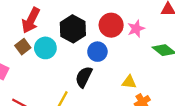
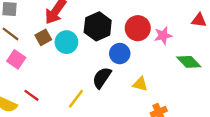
yellow triangle: (129, 82) -> (140, 84), moved

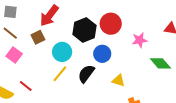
red circle: (138, 28) -> (111, 24), moved
cyan circle: (66, 42) -> (62, 52), moved
yellow line: (76, 99) -> (60, 74), moved

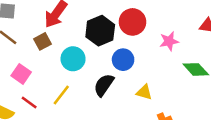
pink square: (14, 55) -> (21, 74), moved
yellow line: (60, 74) -> (61, 95), moved

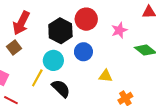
cyan circle: (73, 59) -> (53, 60), moved
black semicircle: (104, 85) -> (61, 88), moved, turned 108
yellow line: (61, 95) -> (37, 78), moved

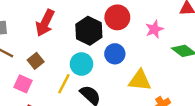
brown square: (14, 47) -> (36, 61), moved
yellow triangle: (106, 76) -> (140, 80), size x1.5

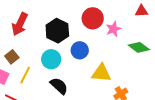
red circle: (117, 17) -> (93, 18), moved
yellow line: (64, 84) -> (25, 75), moved

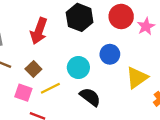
black hexagon: (57, 31) -> (80, 17), moved
yellow triangle: (101, 73) -> (137, 78), turned -35
yellow line: (25, 75) -> (50, 88), turned 42

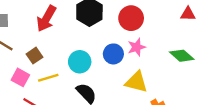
pink star: (146, 26) -> (137, 47), moved
yellow triangle: (137, 78) -> (136, 82), turned 40

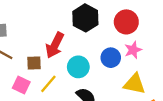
red arrow: (46, 19) -> (55, 45), moved
brown square: (34, 56) -> (34, 63), turned 35
yellow line: (48, 78) -> (48, 84), turned -30

